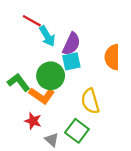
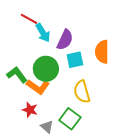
cyan square: (71, 61) -> (75, 60), moved

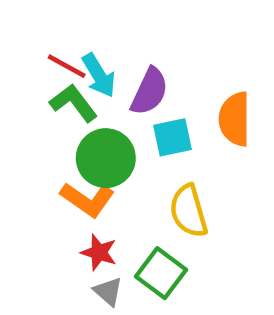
red line: (29, 19) -> (67, 66), moved
green L-shape: (17, 75) -> (74, 103), moved
red star: (30, 110) -> (99, 252), moved

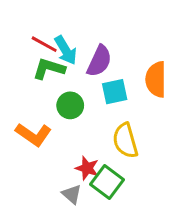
green L-shape: (74, 103) -> (49, 69), turned -36
green circle: (106, 158) -> (70, 105), size x0.7
orange L-shape: (87, 200) -> (33, 135), moved
red star: (99, 252) -> (87, 168), moved

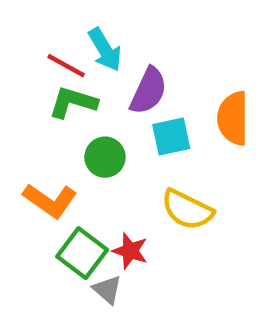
cyan arrow: (66, 50) -> (105, 50), moved
yellow semicircle: (125, 141) -> (187, 210), turned -48
green square: (107, 182) -> (82, 253), moved

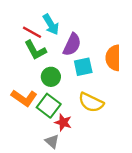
green L-shape: (73, 102) -> (35, 50), turned -135
green square: (82, 253) -> (49, 106), moved

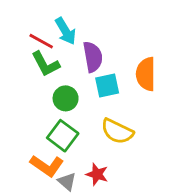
purple semicircle: (72, 45) -> (93, 57), turned -35
orange L-shape: (24, 98) -> (47, 166), moved
red star: (63, 122) -> (97, 174), moved

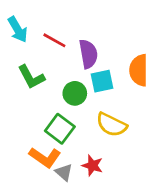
cyan arrow: (66, 31) -> (18, 29), moved
red line: (41, 41) -> (54, 40), moved
green L-shape: (45, 64) -> (31, 77), moved
green circle: (66, 98) -> (75, 93), moved

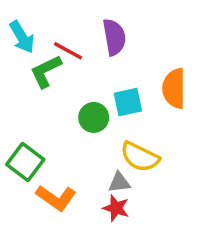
purple semicircle: (88, 54) -> (114, 37), moved
green L-shape: (31, 77) -> (46, 71), moved, turned 92
green square: (60, 129) -> (25, 162), moved
gray triangle: (64, 172) -> (119, 182), moved, turned -48

